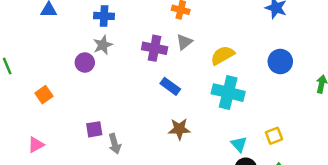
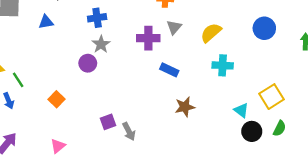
cyan cross: (228, 93) -> (223, 65), size x0.7
yellow square: (274, 136) -> (272, 97), size x1.5

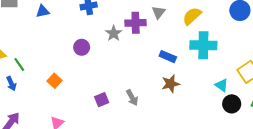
gray star: (101, 44) -> (114, 33), moved
cyan cross: (223, 65) -> (203, 45), size x1.4
blue rectangle: (169, 70) -> (168, 57), moved
gray arrow: (129, 131) -> (132, 98), moved

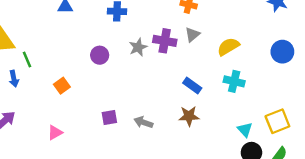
cyan cross: (203, 45) -> (234, 81), size x0.7
gray arrow: (132, 98) -> (143, 122), turned 126

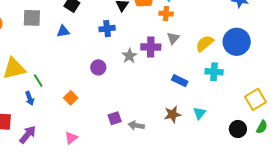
blue circle: (282, 52) -> (237, 42), moved, size x1.4
brown star: (189, 116) -> (172, 114), moved
gray arrow: (143, 122) -> (136, 125), moved
cyan triangle: (245, 130) -> (199, 113), moved, turned 32

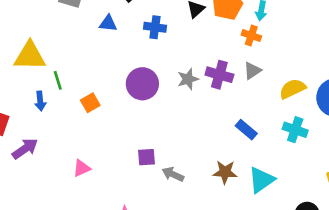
blue cross: (107, 29) -> (155, 27), moved
purple circle: (98, 67) -> (142, 84), size x1.5
orange square: (71, 98) -> (90, 103), moved
cyan triangle: (199, 113) -> (261, 180), size x1.5

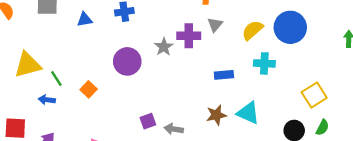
blue arrow: (40, 101) -> (47, 100), turned 119
blue rectangle: (246, 130) -> (224, 75), turned -30
cyan triangle: (261, 180) -> (248, 113), turned -45

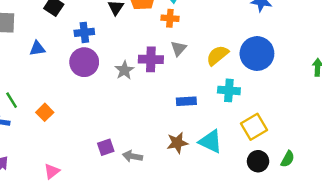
blue triangle: (85, 20) -> (37, 48), moved
purple circle: (127, 61) -> (84, 62), moved
yellow square: (314, 95) -> (254, 127), moved

